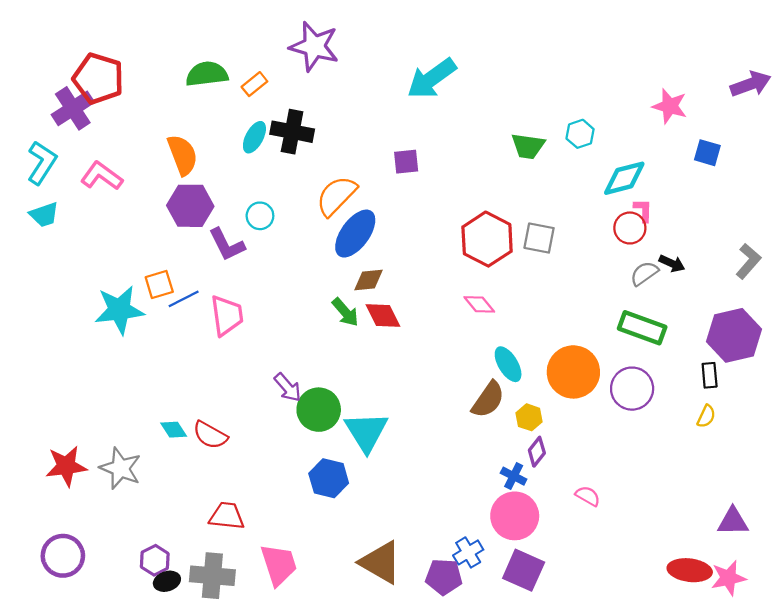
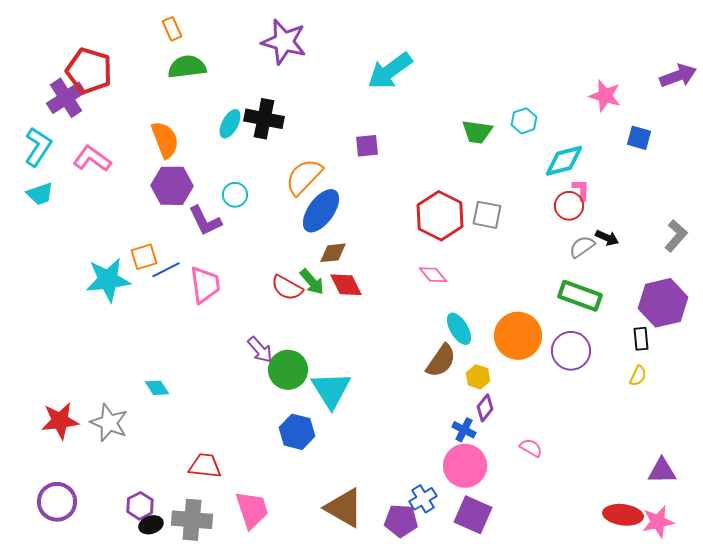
orange rectangle: (254, 84) -> (172, 29), moved, turned -75
red semicircle: (210, 435) -> (287, 288), moved

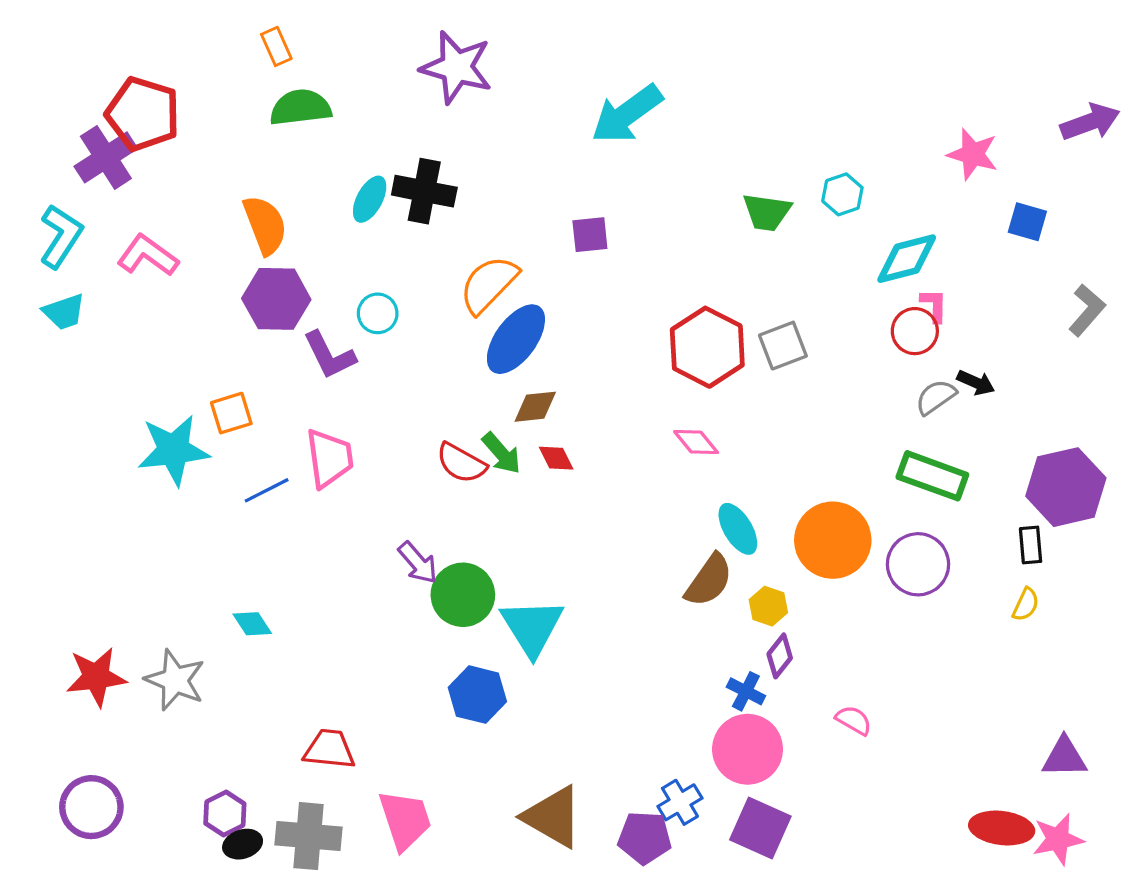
gray square: (487, 215) -> (783, 346), turned -32
gray L-shape: (676, 236) -> (1087, 310), moved
blue line: (166, 270) -> (267, 490), moved
red diamond: (346, 285) -> (556, 458), size x0.7

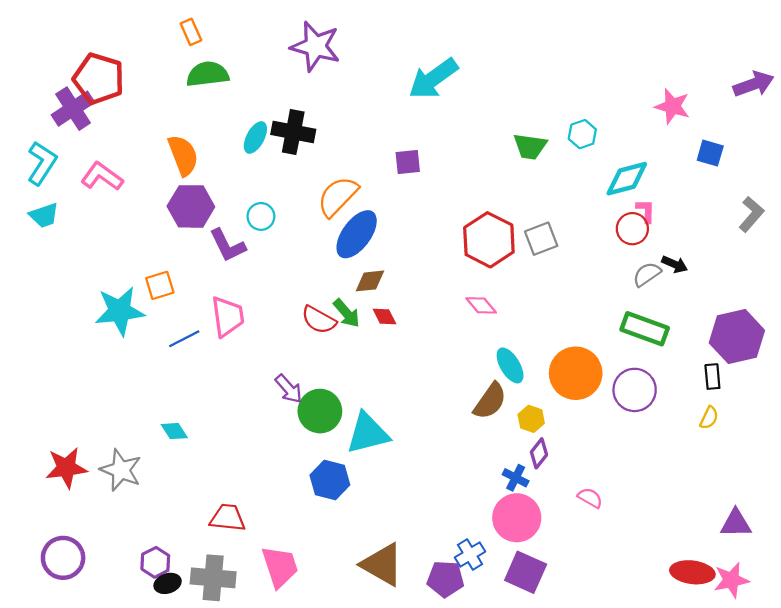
cyan triangle: (532, 627) -> (368, 433), turned 48

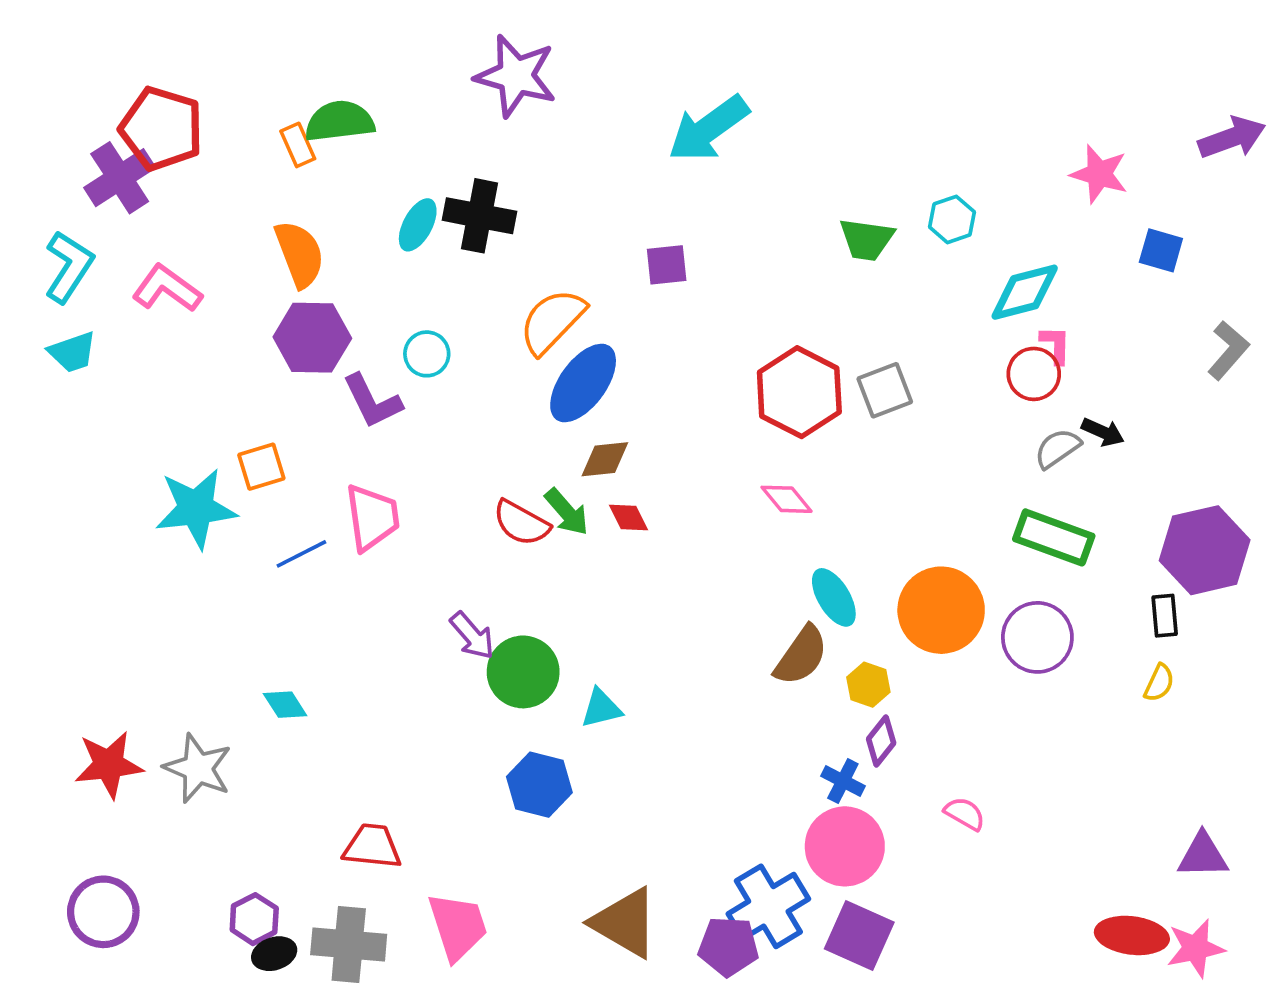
orange rectangle: (191, 32) -> (298, 145), moved
cyan triangle: (368, 433) -> (601, 708), size x0.6
blue cross: (470, 555) -> (768, 906), size x1.6

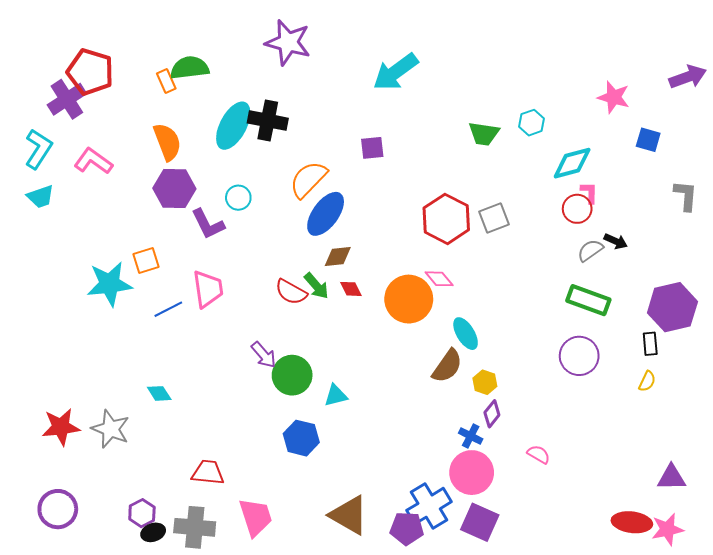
cyan ellipse: (418, 225) -> (233, 126), size x1.6
gray L-shape: (1228, 350) -> (686, 196), turned -36
orange circle: (941, 610) -> (409, 299), moved

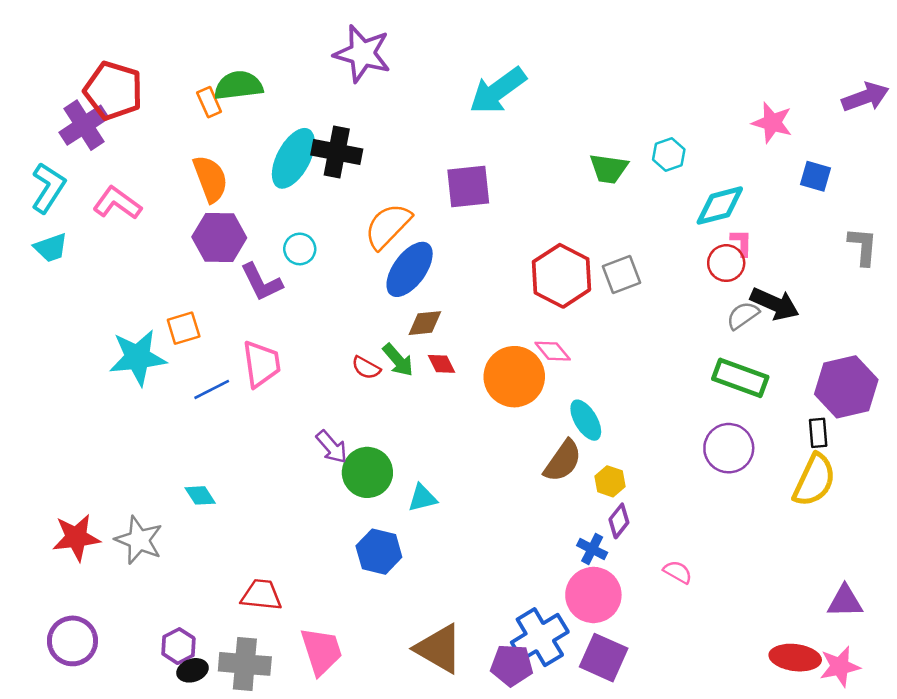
purple square: (372, 148) -> (468, 186), size x1.5
black arrow: (616, 241) -> (775, 304), size x1.6
red semicircle: (291, 292) -> (366, 368), size x0.7
yellow semicircle: (647, 381) -> (814, 480), size x2.0

